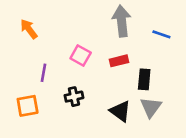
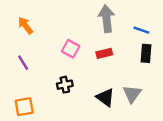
purple line: (43, 73) -> (23, 63), moved, turned -42
black rectangle: (144, 79) -> (146, 53), moved
orange square: (28, 106) -> (24, 107), moved

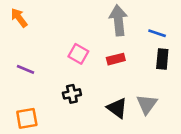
orange arrow: (25, 26) -> (19, 18), moved
purple line: (23, 63) -> (25, 69), turned -35

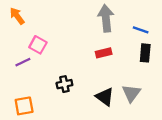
pink square: (78, 54) -> (38, 45), moved
purple line: (25, 69) -> (23, 62), turned -49

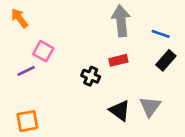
black rectangle: (145, 53) -> (166, 60), turned 36
black cross: (64, 84) -> (91, 76), moved, turned 35

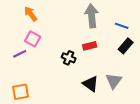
orange arrow: (19, 18) -> (31, 14), moved

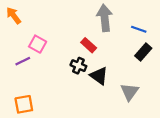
orange arrow: (31, 14) -> (14, 16), moved
red rectangle: (90, 46) -> (89, 45), moved, turned 56
black triangle: (91, 84) -> (99, 76), moved

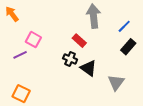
blue line: (139, 29) -> (124, 26), turned -64
orange square: (24, 104) -> (21, 94), turned 36

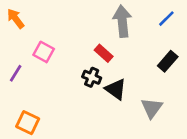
blue line: (124, 26) -> (166, 19), moved
purple line: (20, 55) -> (16, 73), moved, turned -32

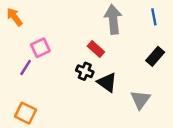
blue line: (166, 19) -> (154, 17), turned -56
pink square: (44, 52) -> (40, 48), turned 36
purple line: (16, 73) -> (26, 67), moved

